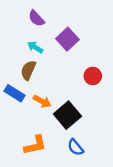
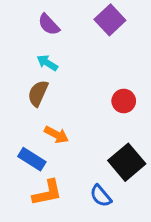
purple square: (67, 39) -> (110, 20), moved
blue rectangle: (14, 93) -> (32, 159), moved
black square: (67, 115) -> (127, 162), moved

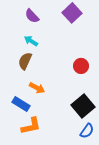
blue semicircle: (101, 196) -> (87, 131), moved, turned -105

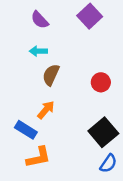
cyan arrow: (31, 41) -> (38, 51), turned -32
brown semicircle: (25, 61) -> (51, 75), moved
orange arrow: (37, 88) -> (46, 110), turned -77

